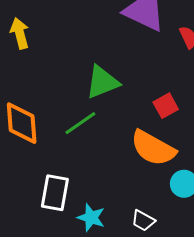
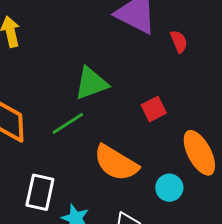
orange semicircle: (153, 148) -> (116, 163), moved

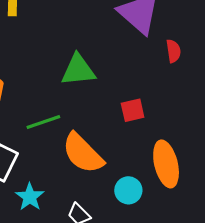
green line: (68, 123) -> (43, 122), moved

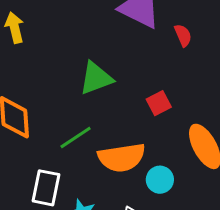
orange semicircle: (83, 153) -> (122, 158), turned -39
cyan circle: (128, 190) -> (160, 180), moved

